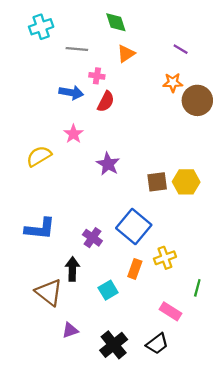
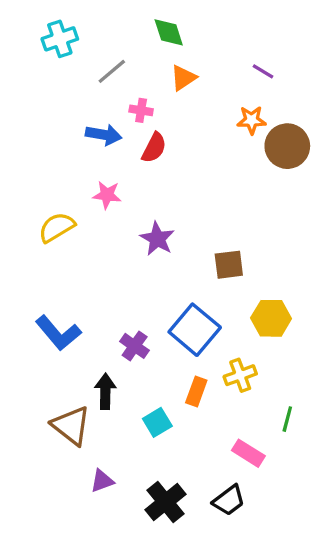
gray line: (77, 49) -> (112, 71), turned -45
pink star: (73, 134) -> (107, 195), turned -30
yellow hexagon: (186, 182) -> (271, 318), moved
blue L-shape: (40, 229) -> (58, 333), turned 44

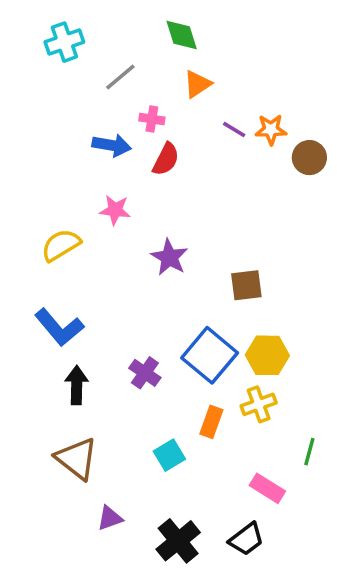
purple line: (263, 71) -> (234, 130), moved
brown circle: (287, 146) -> (309, 158), size x0.7
yellow hexagon: (271, 318) -> (267, 355), moved
blue L-shape: (58, 333) -> (59, 327), moved
black arrow: (105, 391) -> (77, 385), moved

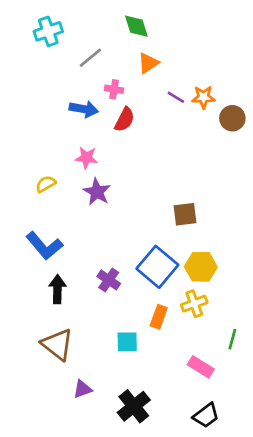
yellow semicircle: (61, 245) -> (46, 184), size x0.7
purple star: (169, 257) -> (97, 192), moved
cyan square: (169, 455) -> (127, 342), turned 30
black trapezoid: (246, 539) -> (206, 415), moved

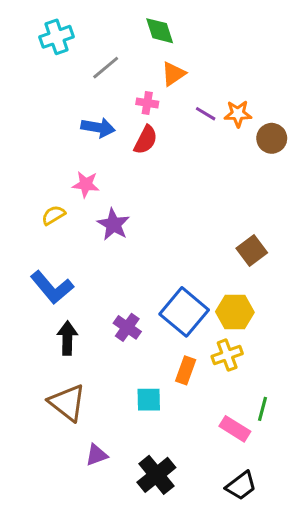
pink cross: (114, 89) -> (147, 103), moved
pink star: (86, 158) -> (86, 184), moved
brown square: (185, 214) -> (252, 251), moved, turned -30
green line: (232, 339) -> (263, 409), moved

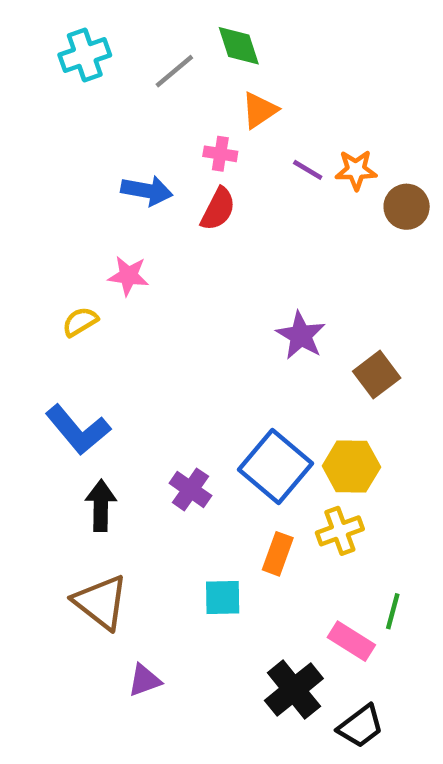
gray line: (106, 68) -> (174, 71), moved
purple star: (113, 224) -> (301, 335), moved
black cross: (156, 475) -> (294, 689), moved

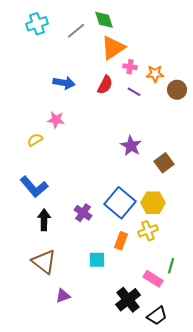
orange triangle: (259, 110) -> (113, 48), size x1.5
pink cross: (220, 154) -> (130, 67), moved
purple line: (308, 170) -> (134, 92), moved
red semicircle: (218, 209) -> (105, 85), moved

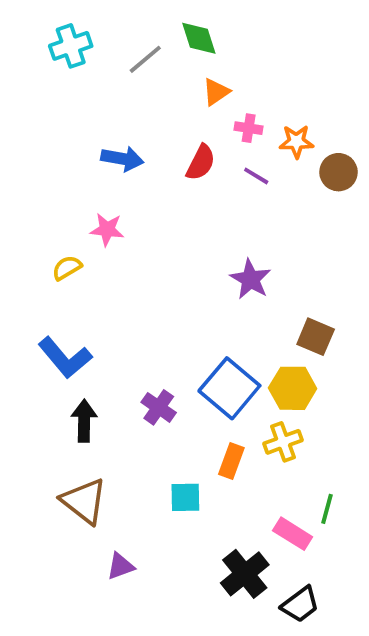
orange triangle: (113, 48) -> (216, 92), size x0.6
brown square: (164, 163) -> (316, 337), moved, turned -30

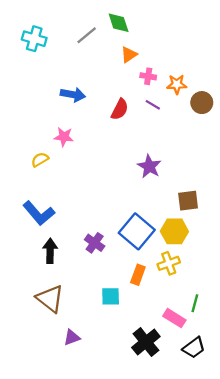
cyan cross: (71, 46) -> (34, 39), moved, turned 35
red semicircle: (201, 163) -> (120, 109), moved
brown square: (316, 337) -> (188, 201), turned -30
black trapezoid: (300, 604) -> (194, 348), moved

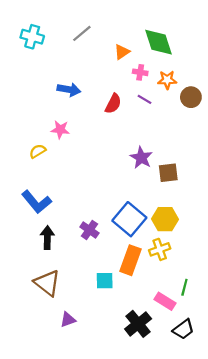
green diamond: (119, 23) -> (159, 42), moved, size x1.4
brown square: (188, 201) -> (168, 173), moved
orange rectangle: (138, 275) -> (130, 260), size x1.5

